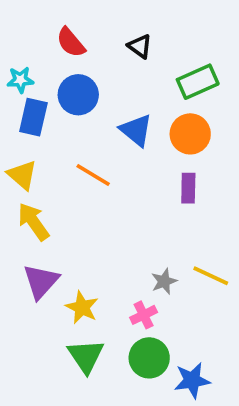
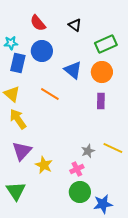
green triangle: (86, 356) -> (16, 191), moved

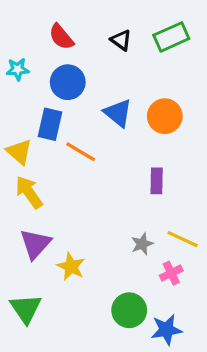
green rectangle: (106, 44) -> (171, 37), moved
blue rectangle: (18, 63) -> (50, 124), moved
purple rectangle: (101, 101) -> (157, 181), moved
pink cross: (77, 169) -> (171, 273), moved

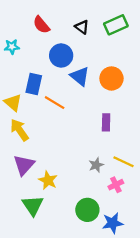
blue circle: (68, 82) -> (61, 55), moved
green triangle: (26, 309) -> (33, 205), moved

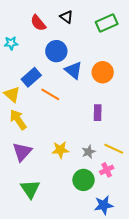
black triangle: (82, 27) -> (66, 17), moved
blue rectangle: (34, 84) -> (31, 77), turned 36
yellow star: (48, 180) -> (60, 150), moved, turned -30
green circle: (87, 210) -> (84, 180), moved

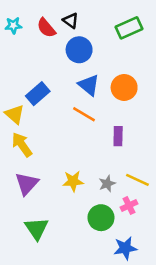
black triangle: (66, 17) -> (71, 21), moved
cyan star: (11, 43) -> (13, 25), moved
blue circle: (56, 51) -> (79, 50), moved
orange line: (50, 94) -> (84, 114), moved

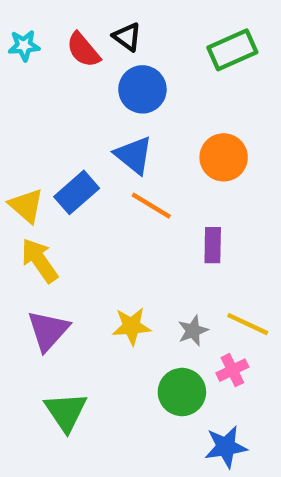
blue triangle: (89, 85) -> (134, 155), moved
blue rectangle: (38, 94) -> (77, 192), moved

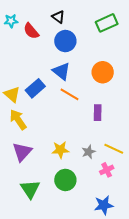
red semicircle: (83, 50) -> (31, 31), moved
green circle: (182, 392) -> (65, 180), moved

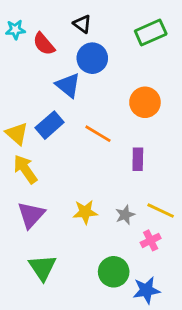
blue triangle: (61, 71) -> (68, 85), moved
green circle: (65, 180) -> (114, 272), moved

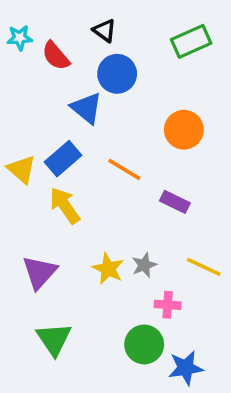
purple rectangle: (138, 159) -> (175, 202), turned -65
yellow arrow: (25, 169) -> (65, 206), moved
yellow star: (85, 212) -> (108, 269), turned 30
gray star: (125, 215) -> (144, 265), moved
pink cross: (151, 240) -> (168, 305), moved, turned 30

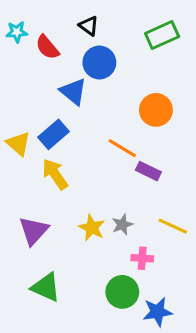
orange line: (124, 169) -> (122, 148), moved
green triangle: (54, 339) -> (46, 287), turned -32

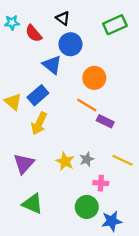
orange circle: (156, 110) -> (94, 78), moved
yellow arrow: (55, 174) -> (39, 123), turned -120

